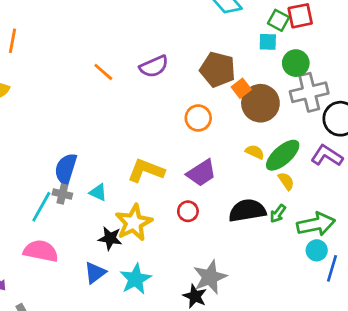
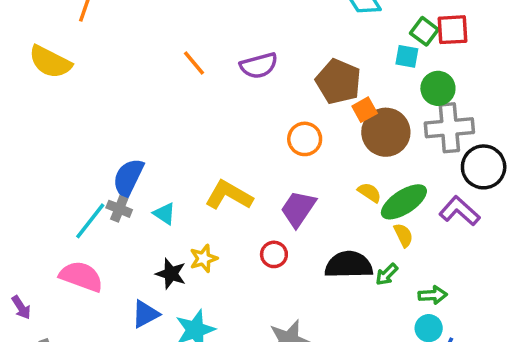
purple trapezoid: (201, 173) -> (298, 209), turned 148
yellow star: (134, 223) -> (204, 258), size x0.6
green arrow: (316, 224) -> (433, 295), size x0.6

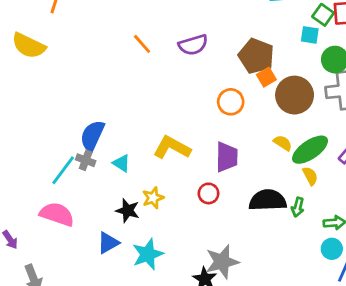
orange square: (365, 110) -> (266, 77), moved
purple trapezoid: (298, 209) -> (227, 157), turned 148
green arrow: (387, 274) -> (298, 207), turned -30

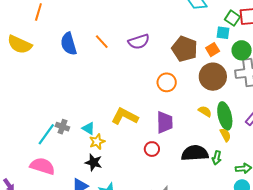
orange square: (266, 77) -> (213, 50), moved
blue semicircle: (92, 136) -> (69, 44), moved, turned -40
green ellipse: (310, 150) -> (225, 116), turned -68
yellow star: (153, 198) -> (97, 142), moved

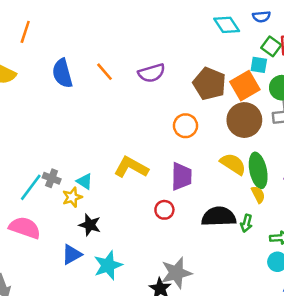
orange square: (213, 50) -> (245, 86), size x1.6
yellow semicircle: (205, 111) -> (233, 164), size x1.5
yellow star: (97, 142) -> (72, 197), moved

